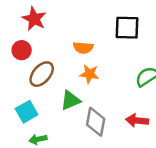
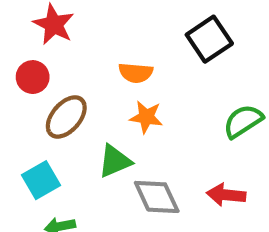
black square: (127, 28) -> (209, 39), turned -36
gray diamond: (96, 122) -> (157, 197), turned -36

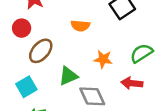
orange star: (146, 117) -> (103, 59), moved
red arrow: (226, 195) -> (132, 83), moved

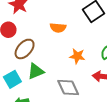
green triangle: (68, 76) -> (36, 71), moved

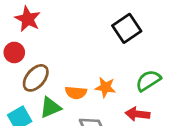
orange semicircle: (58, 28) -> (76, 93), moved

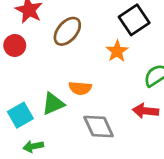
brown ellipse: (36, 78) -> (67, 31), moved
orange star: (105, 87) -> (117, 51), moved, turned 30

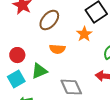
red circle: (15, 45) -> (17, 55), moved
orange semicircle: (80, 88) -> (57, 49), moved

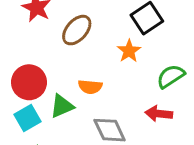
orange semicircle: (57, 49) -> (90, 87), moved
red circle: (17, 55) -> (29, 82), size x1.5

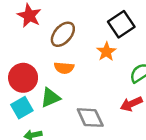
orange semicircle: (90, 87) -> (64, 68), moved
red arrow: (159, 114) -> (131, 104), turned -30

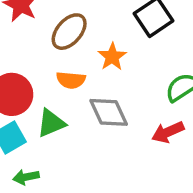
orange star: (106, 52) -> (112, 57), moved
gray diamond: (90, 118) -> (109, 112), moved

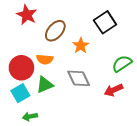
orange semicircle: (71, 80) -> (45, 59), moved

